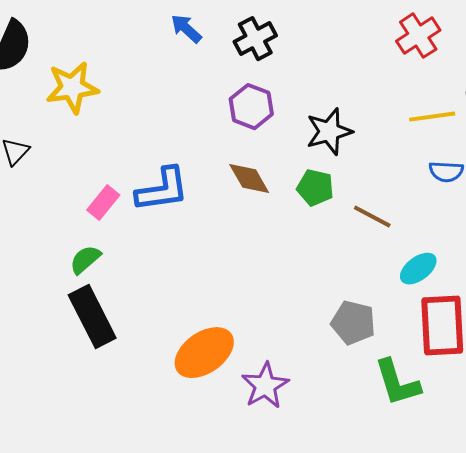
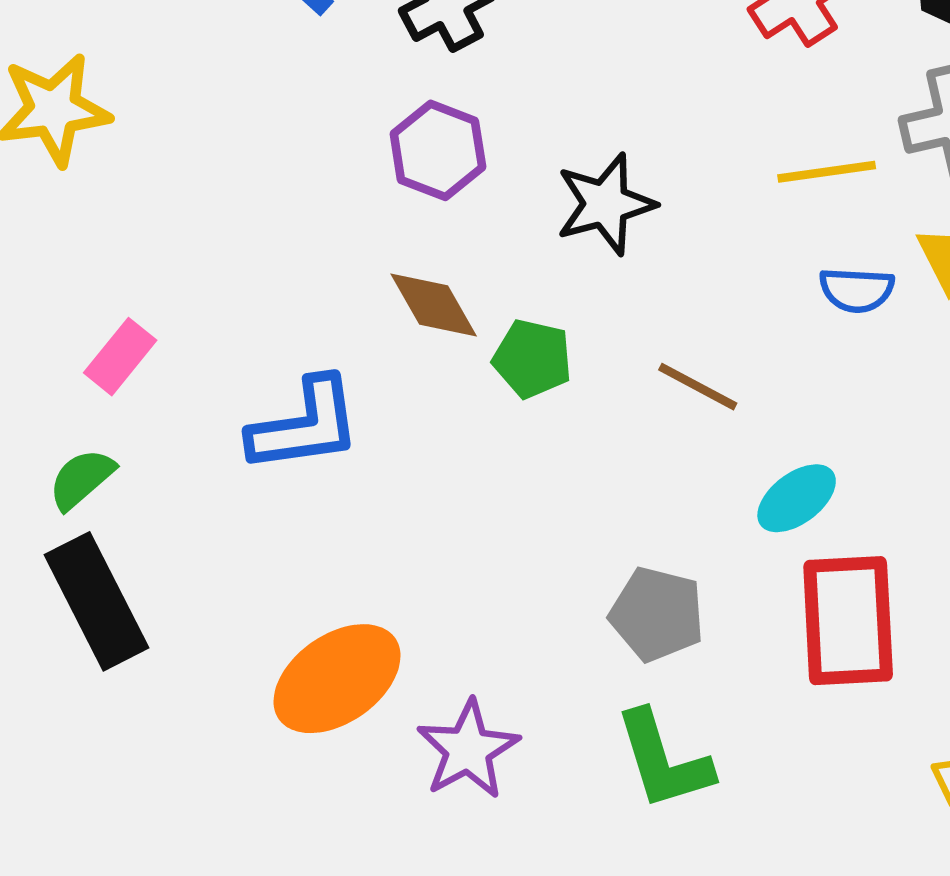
green pentagon: (315, 188) -> (532, 359), moved
blue L-shape: (162, 190) -> (305, 425), moved
green L-shape: (397, 383) -> (663, 760), moved

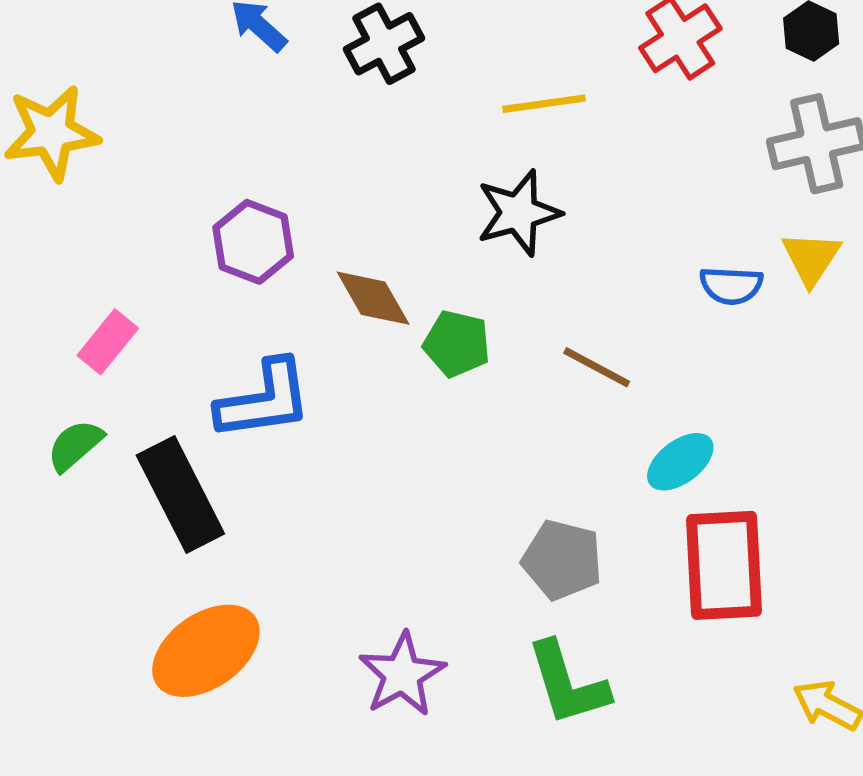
purple hexagon: (438, 150) -> (253, 242), moved
yellow line: (827, 172) -> (544, 104), moved
black rectangle: (96, 601) -> (180, 494), moved
orange ellipse: (337, 679) -> (206, 651), moved

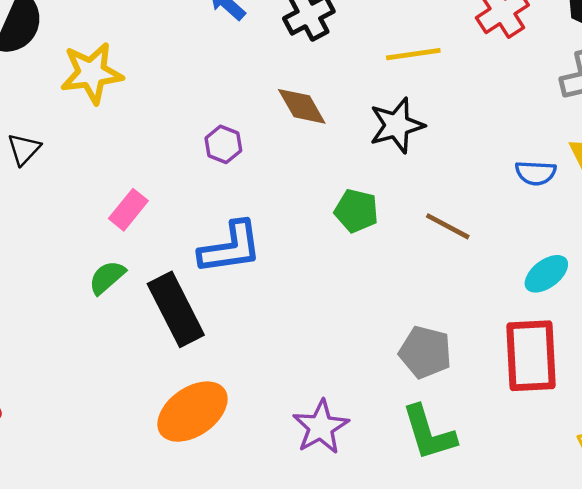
purple hexagon: (253, 242) -> (223, 144), size x0.7
brown diamond: (373, 298) -> (302, 106), moved
cyan ellipse: (680, 462) -> (546, 274), moved

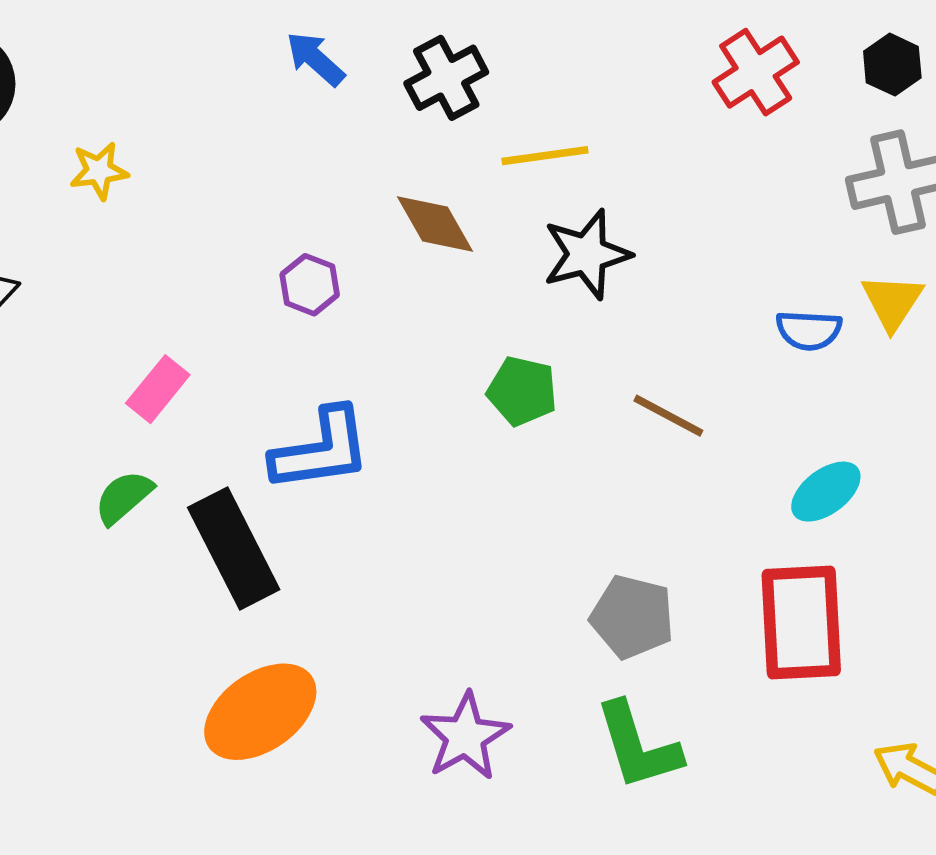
yellow line: (413, 54) -> (545, 156), moved
yellow star: (92, 73) -> (99, 171), size x0.6

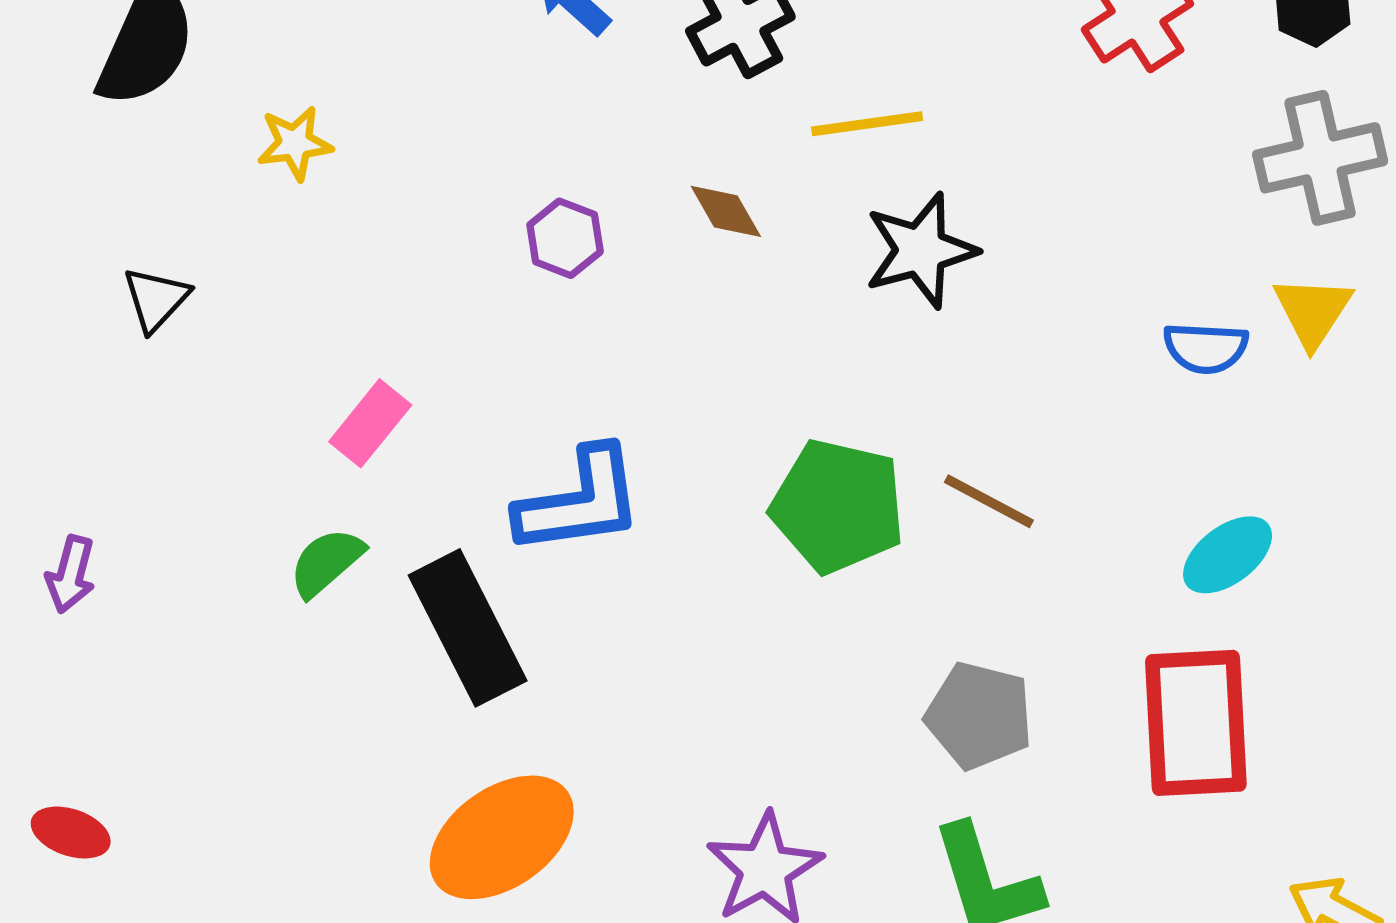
brown diamond: (435, 224) -> (726, 211), size x0.7
purple hexagon: (310, 285) -> (565, 238), moved
green pentagon: (522, 391) -> (838, 506), moved, size x1.5
brown line: (668, 416) -> (989, 501), moved

